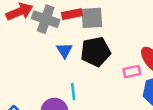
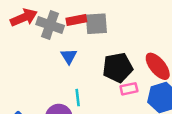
black pentagon: (96, 52) -> (118, 68), moved
pink rectangle: (132, 72) -> (129, 89), moved

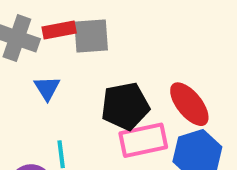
pink rectangle: (129, 89) -> (143, 140), size x1.6

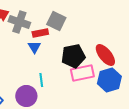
red rectangle: (59, 30) -> (40, 33), moved
gray square: (91, 36) -> (56, 21), turned 30

